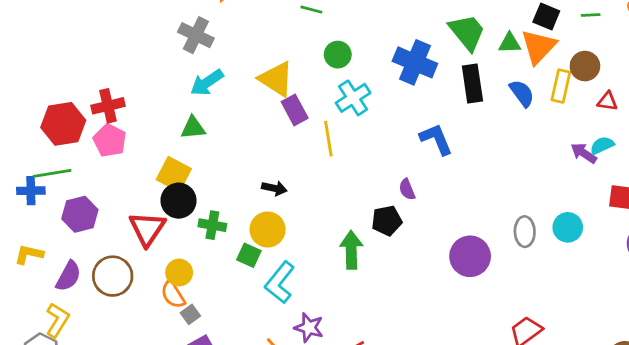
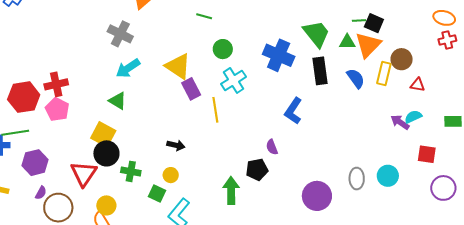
green line: (591, 15) -> (359, 20), moved
green triangle: (193, 128) -> (118, 101), turned 36
blue L-shape: (436, 139) -> (293, 111), turned -124
yellow circle: (268, 230) -> (171, 175), size x0.6
purple semicircle: (68, 276) -> (41, 193), moved, size x0.6

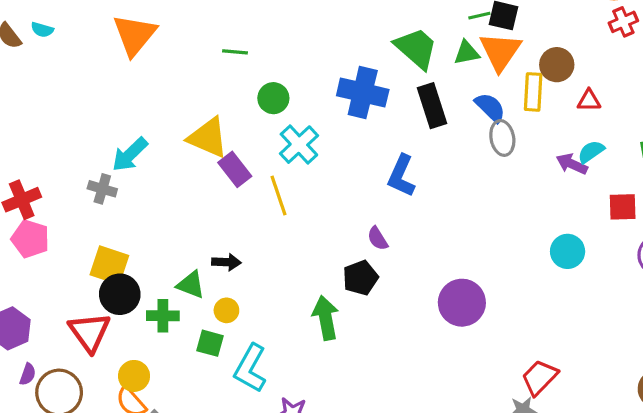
gray cross: (120, 34) -> (102, 189), moved, size x0.7
green triangle: (118, 101) -> (191, 285), moved
gray ellipse: (357, 179) -> (502, 138), moved

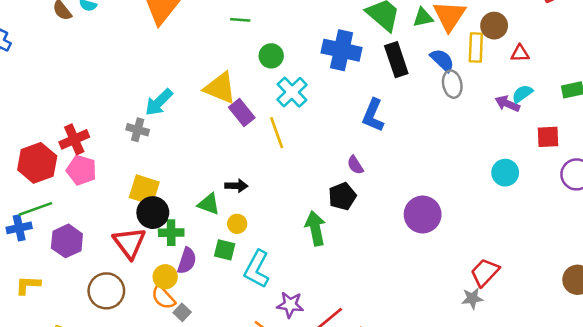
green cross: (163, 316) -> (171, 233), moved
purple semicircle: (28, 374) -> (187, 261), moved, size x1.5

